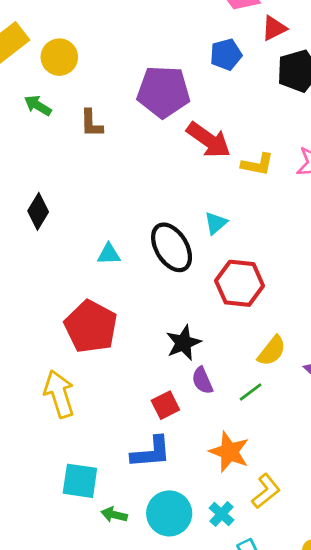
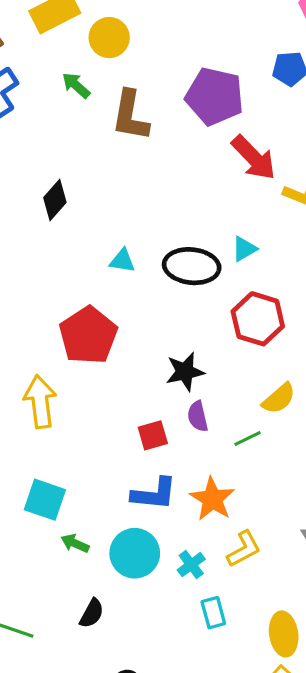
brown L-shape: (91, 123) -> (130, 116), size x1.6
black ellipse: (172, 247) -> (192, 266), turned -63
blue L-shape: (151, 452) -> (154, 494), moved

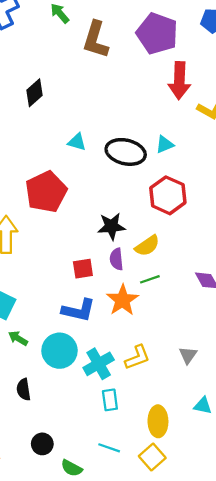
red arrow: (254, 158) -> (179, 81), turned 39
yellow semicircle: (279, 398) -> (147, 246), moved
orange star: (212, 499) -> (122, 300), moved
cyan cross: (191, 565) -> (99, 364), size x1.5
black semicircle: (92, 613) -> (24, 389), turned 135

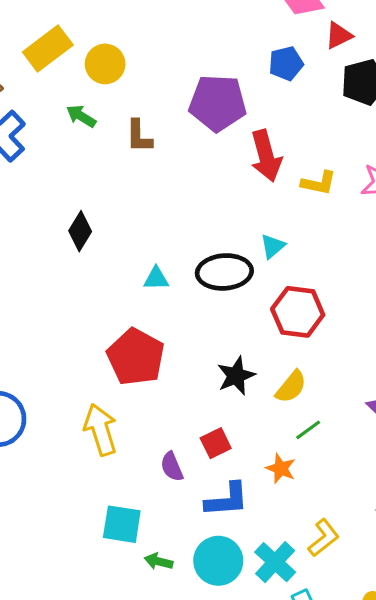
brown L-shape: (96, 40) -> (139, 136), size x0.7
purple semicircle: (116, 259) -> (172, 467), moved
orange star: (122, 300) -> (281, 468), size x0.7

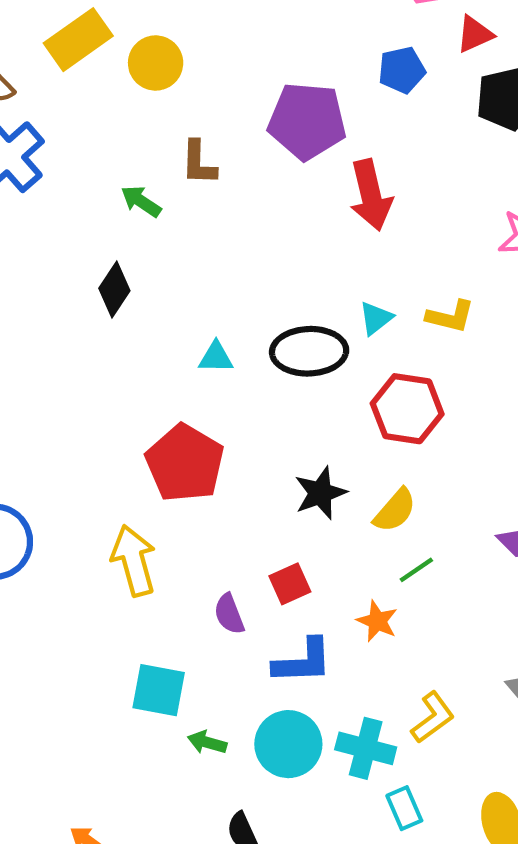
green arrow: (81, 116) -> (141, 201), moved
yellow L-shape: (319, 183) -> (450, 316), moved
cyan cross: (275, 562) -> (366, 748), turned -30

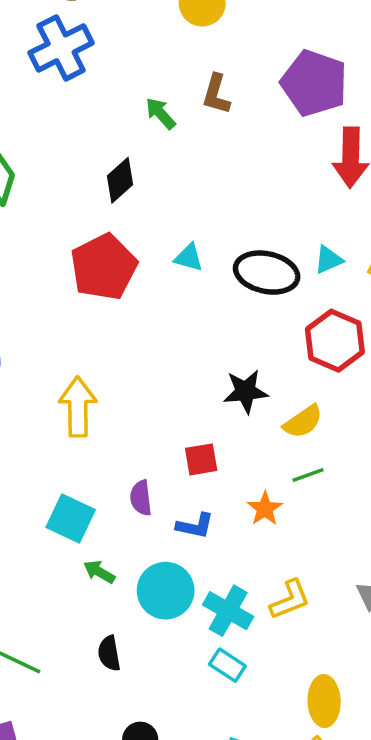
red pentagon: (185, 463) -> (104, 267), moved
purple semicircle: (229, 614) -> (141, 498), moved
blue L-shape: (303, 661) -> (195, 526), size x0.7
cyan rectangle: (404, 808) -> (227, 665), moved, turned -48

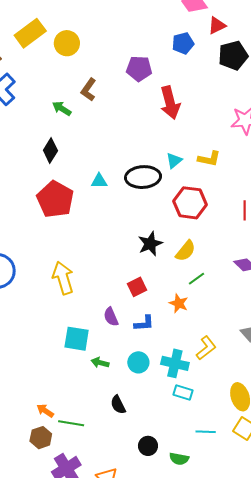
purple pentagon: (314, 83) -> (139, 69), size x0.7
brown L-shape: (216, 94) -> (88, 90), turned 35
cyan circle: (166, 591) -> (138, 362), size x0.7

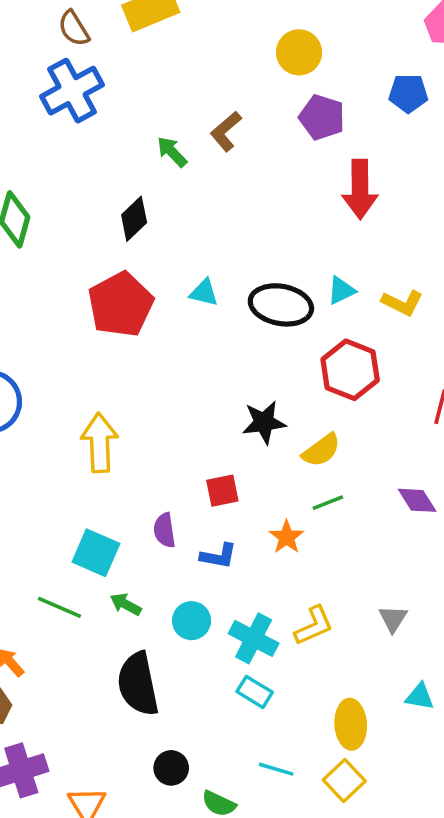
yellow circle: (67, 43) -> (299, 52), moved
black semicircle: (118, 405) -> (138, 684), size x1.8
green line: (71, 423) -> (59, 607), moved

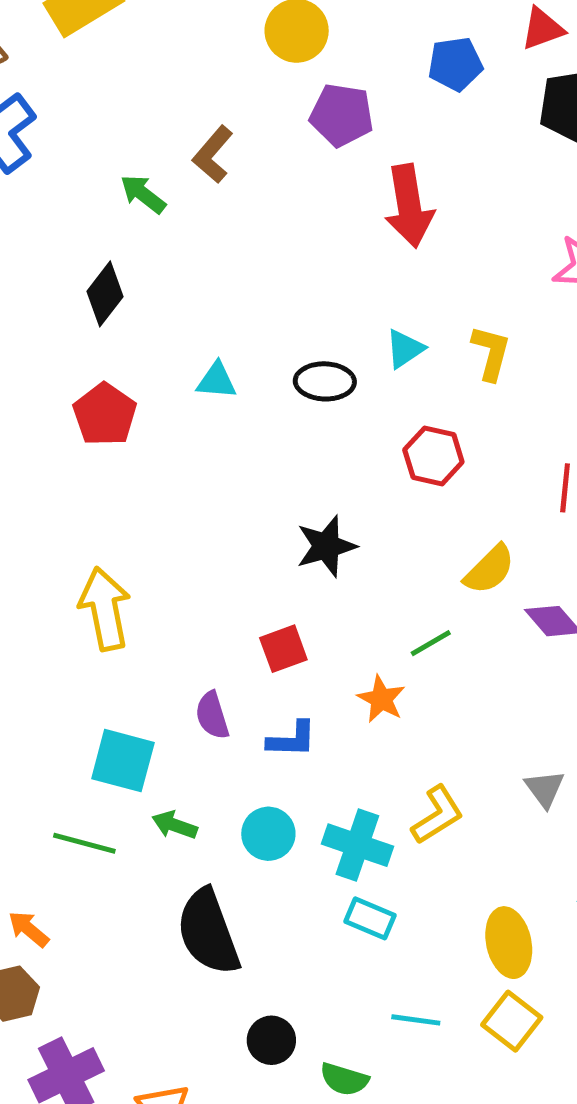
yellow L-shape: (402, 303) -> (491, 353), turned -93
red pentagon: (121, 304) -> (105, 414), size x0.7
black ellipse: (281, 305) -> (325, 381), size x0.7
red hexagon: (350, 370) -> (433, 456), size x0.7
yellow semicircle: (321, 450) -> (489, 569), moved

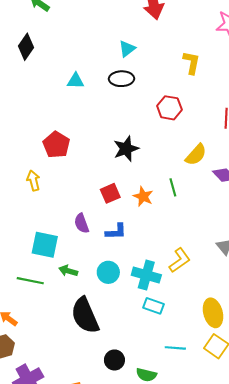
cyan triangle: (405, 349) -> (127, 49), moved
red pentagon: (105, 414) -> (56, 145), moved
yellow arrow: (105, 609) -> (33, 181), size x0.6
green line: (431, 643) -> (173, 187), turned -72
orange star: (381, 699) -> (143, 196), moved

